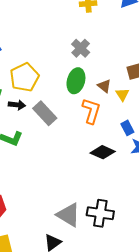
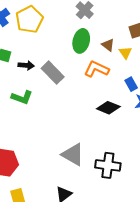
yellow pentagon: (24, 77) -> (29, 19), moved
orange L-shape: (91, 111) -> (97, 69), turned -80
gray triangle: (69, 215) -> (73, 154), moved

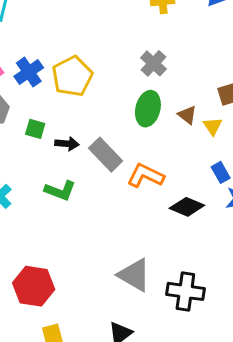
orange L-shape: (97, 69) -> (146, 176), moved

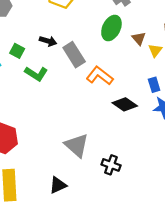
green square: (35, 129) -> (17, 51), moved
black cross: (185, 291) -> (111, 165), size x0.7

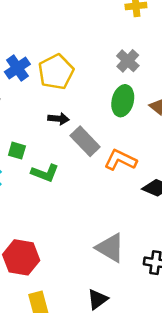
black arrow: (48, 41) -> (58, 119), moved

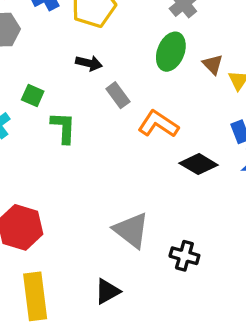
gray rectangle: (85, 141) -> (118, 95), size x0.7
green L-shape: (45, 173) -> (63, 128), turned -116

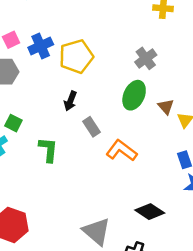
black arrow: (89, 63) -> (70, 101), turned 96
green square: (33, 95) -> (13, 123), moved
black diamond: (199, 164) -> (150, 212), moved

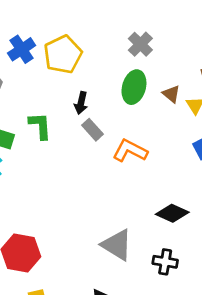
black arrow: (70, 101) -> (81, 103), moved
green L-shape: (48, 150) -> (40, 126), moved

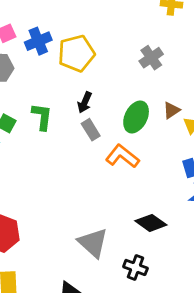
green ellipse: (134, 87) -> (136, 117), moved
brown triangle: (171, 94) -> (171, 110), turned 36

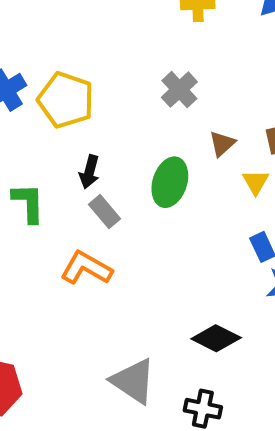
yellow pentagon: (76, 53) -> (66, 100), turned -30
brown triangle: (171, 110) -> (222, 144), moved
orange L-shape: (122, 156) -> (86, 268), moved

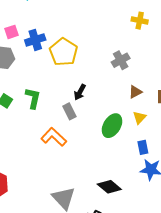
black arrow: (89, 172) -> (80, 92), moved
green ellipse: (170, 182) -> (112, 126), moved
yellow triangle: (256, 182) -> (139, 118), moved

